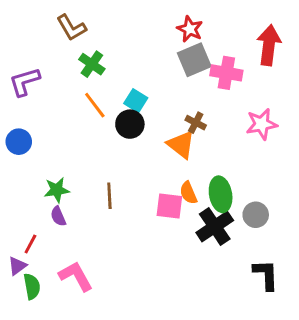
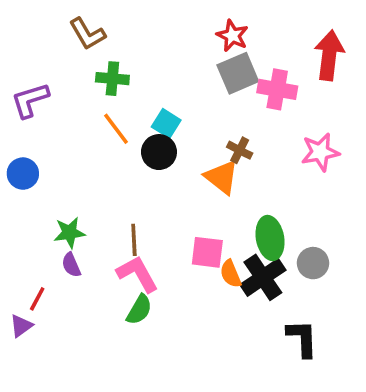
green cross: (92, 64) -> (112, 79), turned -30
orange semicircle: (188, 193) -> (231, 274), moved
black L-shape: (266, 275) -> (302, 338), moved
pink L-shape: (76, 276) -> (137, 274), moved
green semicircle: (32, 286) -> (139, 310), moved, turned 40

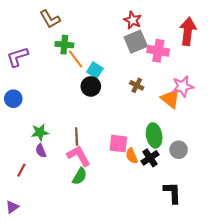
orange line: (116, 129) -> (76, 59), moved
orange triangle: (222, 177) -> (170, 99), moved
black cross: (263, 277) -> (150, 158), size x0.7
purple triangle: (21, 326) -> (12, 207), moved

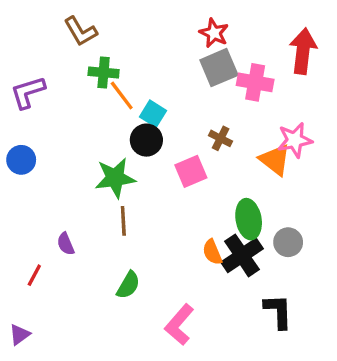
green star: (40, 132) -> (115, 178), moved, size x1.4
pink square: (118, 144) -> (191, 171), moved, turned -30
pink L-shape: (79, 156) -> (179, 325), moved, turned -110
black cross: (150, 158) -> (242, 255), size x1.4

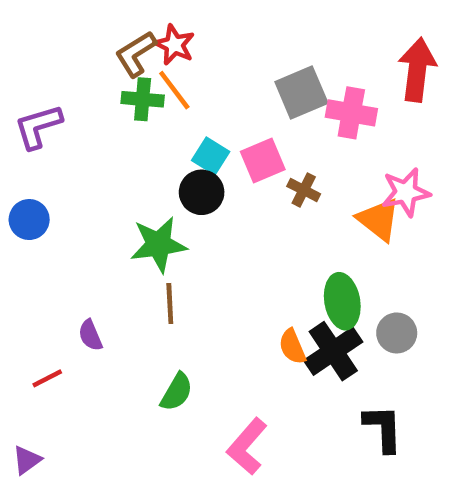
brown L-shape: (80, 31) -> (136, 54), moved, turned 88
red star: (214, 33) -> (174, 45), moved
orange line: (122, 96) -> (174, 90), moved
pink square: (191, 171) -> (263, 161), moved
red line: (34, 275) -> (47, 378), turned 35

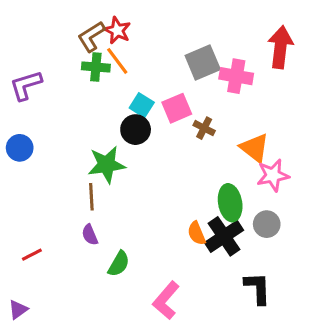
pink star: (406, 192) -> (273, 175), moved
brown line: (170, 303) -> (91, 197), moved
purple semicircle: (90, 335) -> (90, 235), moved

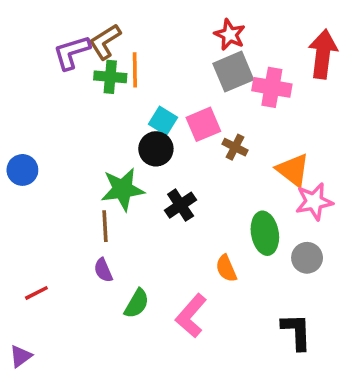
red star: (117, 30) -> (230, 35), moved
orange line: (117, 61) -> (135, 70), turned 36
purple L-shape: (26, 85) -> (72, 52), moved
black cross: (224, 236) -> (181, 205), moved, size x0.7
pink L-shape: (166, 300) -> (191, 316), moved

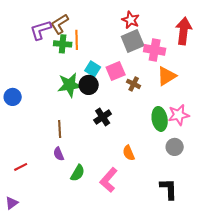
orange triangle: (293, 170) -> (167, 76), moved, turned 50
green star: (123, 189) -> (70, 85), moved
green ellipse: (265, 233) -> (160, 119), moved

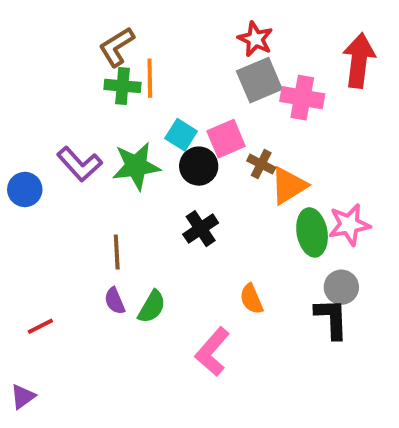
purple L-shape: (41, 30) -> (80, 164), moved, turned -115
orange triangle: (167, 76) -> (289, 186), moved
black circle: (89, 85) -> (199, 166), moved
green semicircle: (78, 173) -> (152, 307), moved
black L-shape: (169, 189) -> (332, 318), moved

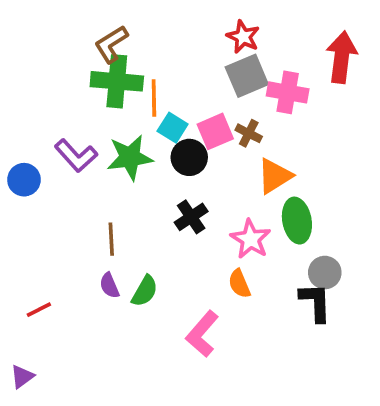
orange line: (150, 78) -> (154, 98), moved
green cross: (122, 86) -> (117, 81), size x1.5
brown cross: (261, 164) -> (249, 133), moved
pink star: (349, 225) -> (251, 239), moved, turned -30

